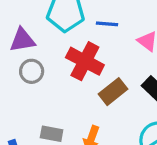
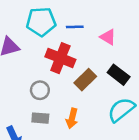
gray circle: (32, 71) -> (40, 90), moved

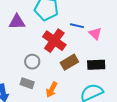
blue line: (75, 27) -> (77, 26), moved
black rectangle: (119, 75) -> (96, 65), turned -54

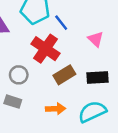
blue line: (77, 26) -> (61, 23), moved, turned 40
orange arrow: (52, 90) -> (55, 109), moved, turned -119

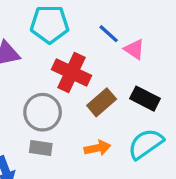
blue line: (61, 23) -> (109, 34), moved
gray circle: (19, 75) -> (43, 112), size x1.5
black rectangle: (98, 78) -> (145, 99), turned 40

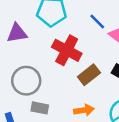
gray circle: (43, 112) -> (26, 81), moved

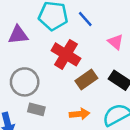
blue line: (97, 22) -> (85, 19), moved

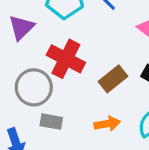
purple triangle: (18, 35) -> (21, 27), turned -35
red cross: (66, 54) -> (66, 59), moved

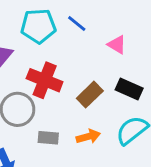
gray rectangle: (51, 122) -> (48, 138), moved

